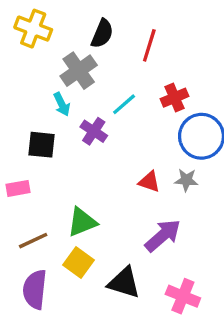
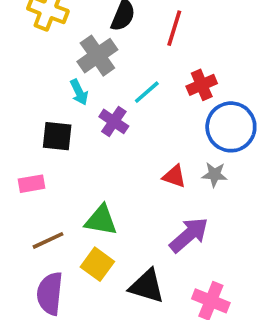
green triangle: (82, 222) -> (101, 220), turned 32

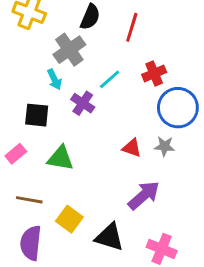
pink rectangle: (32, 184) -> (16, 154), turned -30
green triangle: (101, 220) -> (60, 158), moved
brown line: (48, 240) -> (29, 200), turned 35

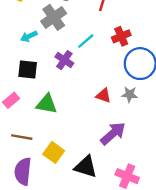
cyan arrow: (54, 79) -> (29, 36), moved, turned 91

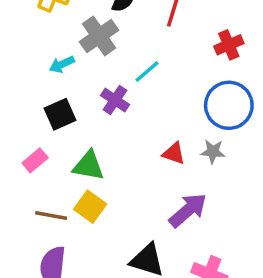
red cross: (121, 36) -> (229, 45), moved
black square: (28, 70) -> (60, 114), turned -30
yellow square: (54, 152) -> (90, 207), moved

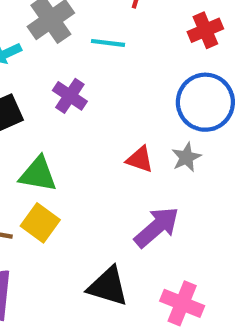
cyan line: (147, 72) -> (108, 43), moved, turned 48
gray star: (213, 152) -> (186, 157), turned -30

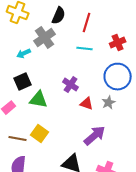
cyan line: (108, 43) -> (85, 49), moved
purple cross: (70, 96) -> (71, 85), moved
green triangle: (38, 174) -> (39, 100), moved

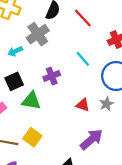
red line: (87, 23) -> (83, 18), turned -60
cyan line: (85, 49) -> (83, 59), moved, turned 42
purple cross: (71, 85) -> (52, 76), moved, turned 35

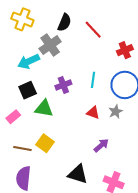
cyan arrow: (15, 51) -> (29, 61), size x1.5
cyan line: (83, 59) -> (93, 80), moved, turned 49
purple arrow: (91, 139) -> (101, 145), size x0.7

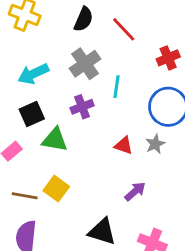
gray cross: (50, 45) -> (85, 64), moved
cyan line: (93, 80) -> (117, 87), moved

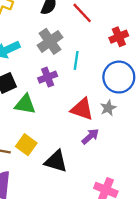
red triangle: (124, 145) -> (82, 109), size x1.5
purple arrow: (135, 191) -> (90, 136), moved
black triangle: (102, 232) -> (56, 161), moved

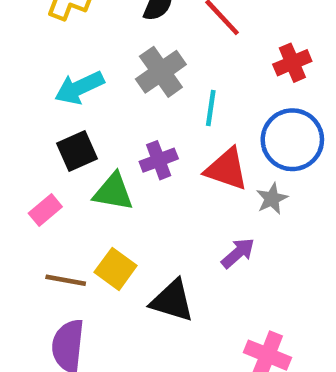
purple cross: (48, 77) -> (159, 160), moved
red triangle: (82, 109) -> (227, 169), moved

